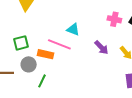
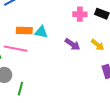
pink line: (59, 44) -> (16, 49), moved
orange rectangle: (46, 54) -> (24, 30), moved

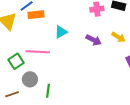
orange rectangle: (24, 30) -> (36, 15), moved
cyan triangle: (41, 32) -> (61, 32), turned -32

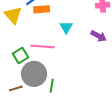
cyan triangle: (61, 32) -> (66, 27), turned -32
gray circle: (30, 79) -> (34, 74), size x1.6

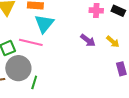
cyan triangle: (66, 27) -> (44, 24), moved, size x1.5

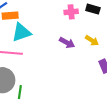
cyan triangle: (44, 24) -> (21, 32), turned 40

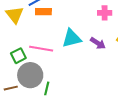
cyan triangle: (21, 32) -> (72, 38), moved

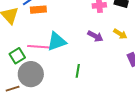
cyan triangle: (72, 38) -> (57, 41), moved
green line: (47, 88) -> (78, 71), moved

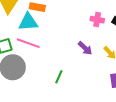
cyan triangle: (57, 41) -> (28, 22), moved

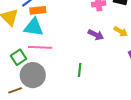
cyan triangle: (28, 22) -> (34, 27), turned 30

